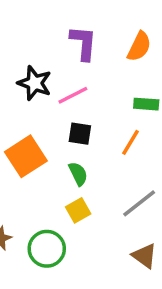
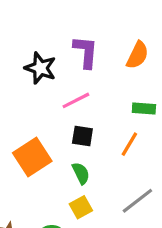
black star: (35, 83) -> (40, 68), moved

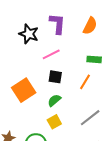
green semicircle: (81, 173) -> (54, 100), turned -104

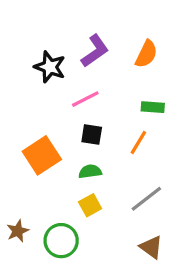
purple L-shape: (57, 24) -> (95, 51), turned 50
green semicircle: (54, 100) -> (90, 171), turned 32

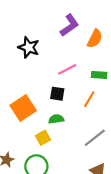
purple L-shape: (95, 51) -> (69, 25), moved
pink line: (85, 99) -> (67, 69), moved
yellow square: (90, 205) -> (43, 138), moved

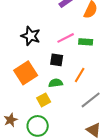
black star: (29, 47) -> (31, 36), moved
green rectangle: (99, 75) -> (86, 42), moved
orange line: (89, 99) -> (80, 75), moved

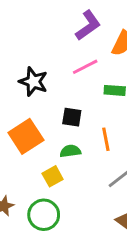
pink line: (66, 38) -> (85, 67), moved
orange line: (80, 75) -> (106, 139), turned -42

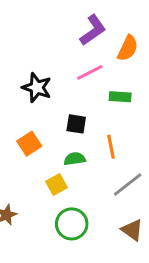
orange square: (26, 136) -> (29, 144), size x0.7
green circle: (44, 215) -> (72, 224), moved

